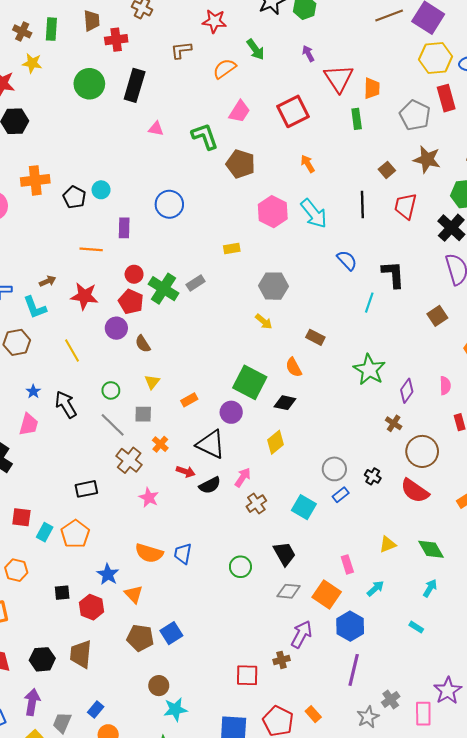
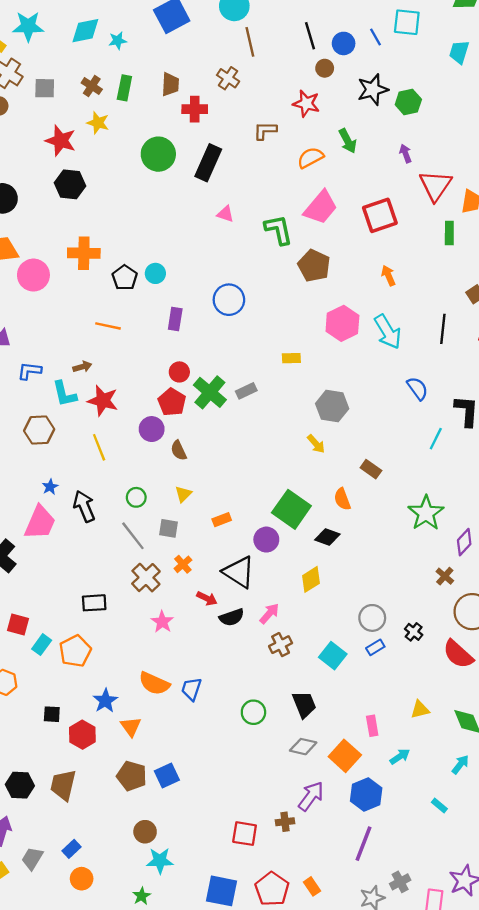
pink trapezoid: (240, 112) -> (321, 207), size x1.4
orange line: (91, 249) -> (108, 326), moved
red star: (84, 296) -> (103, 401), moved
pink trapezoid: (29, 424) -> (40, 523), size x1.4

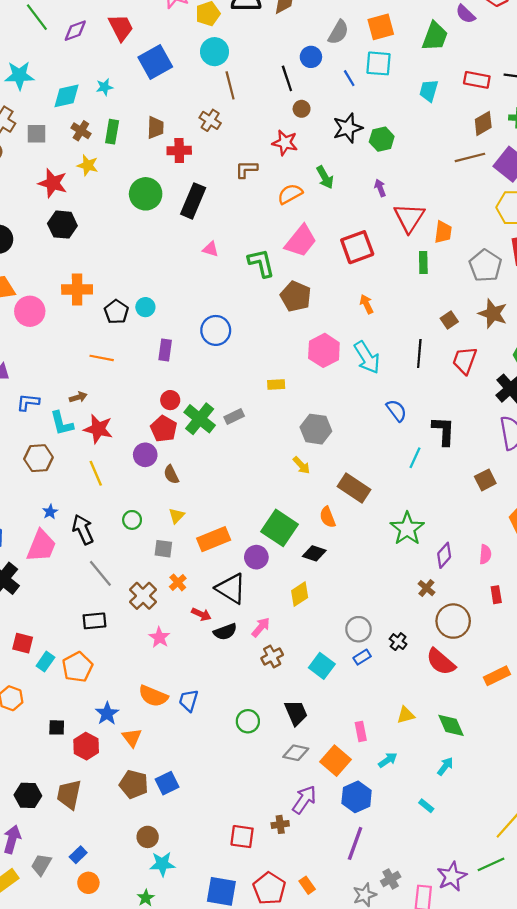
cyan diamond: (85, 31) -> (67, 96), moved
blue circle: (344, 43) -> (311, 57), moved
brown rectangle: (371, 469) -> (354, 488), size x1.6
orange rectangle: (222, 520) -> (214, 539), size x1.8
gray line: (133, 536) -> (100, 573), moved

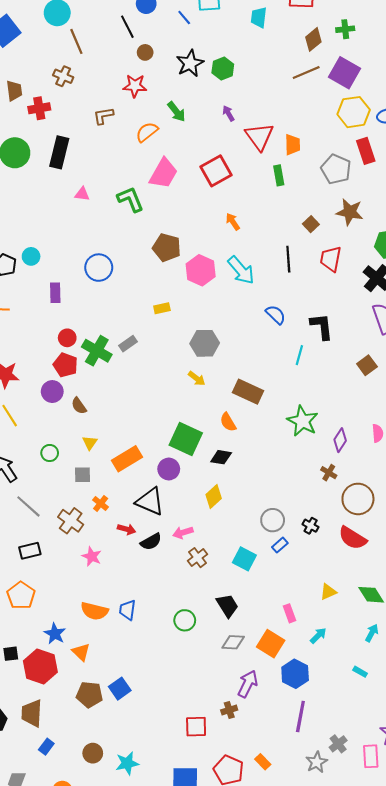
brown pentagon: (296, 296) -> (167, 248), moved
pink arrow: (261, 627) -> (183, 532), turned -138
red hexagon: (86, 746) -> (40, 667), size x1.4
brown circle: (148, 837) -> (93, 753), moved
blue rectangle: (78, 855) -> (46, 747), moved

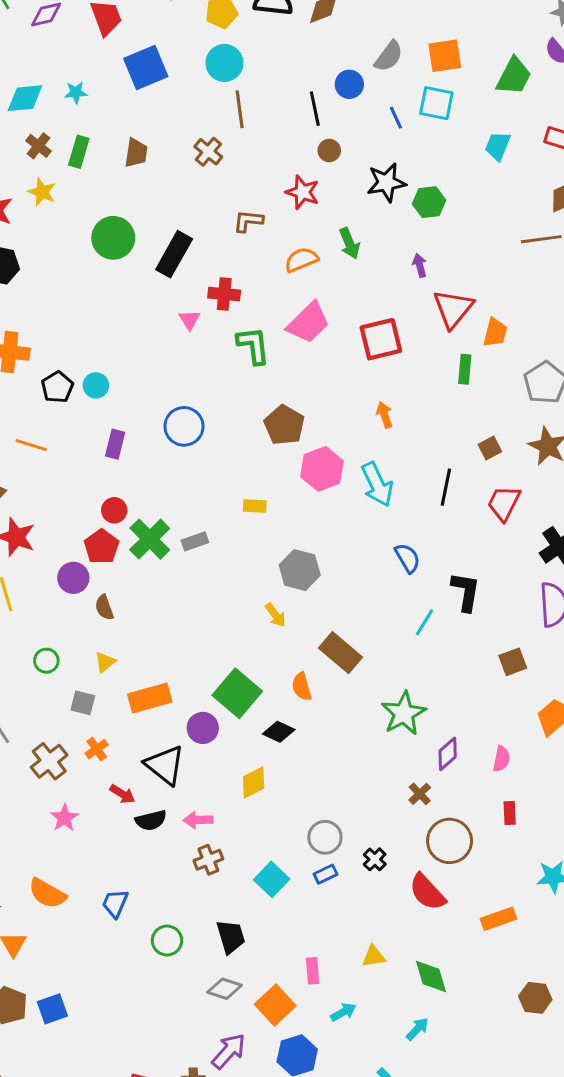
red cross: (39, 108) -> (224, 294), moved
pink triangle: (82, 194) -> (189, 320), turned 35
blue trapezoid: (127, 610) -> (115, 903), moved

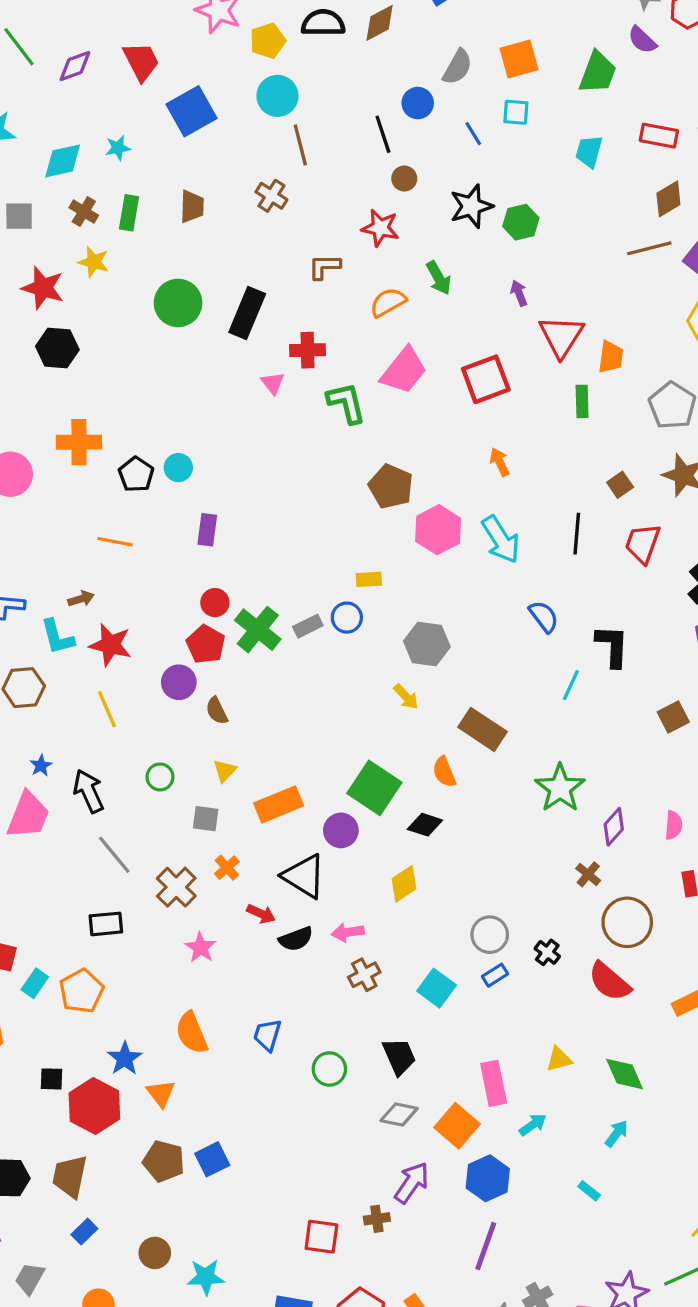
cyan square: (436, 103) -> (516, 112), size x0.7
blue circle: (184, 426) -> (347, 618), moved, size x0.7
orange semicircle: (47, 893) -> (192, 1033), turned 45
pink rectangle: (313, 971) -> (494, 1083), size x1.5

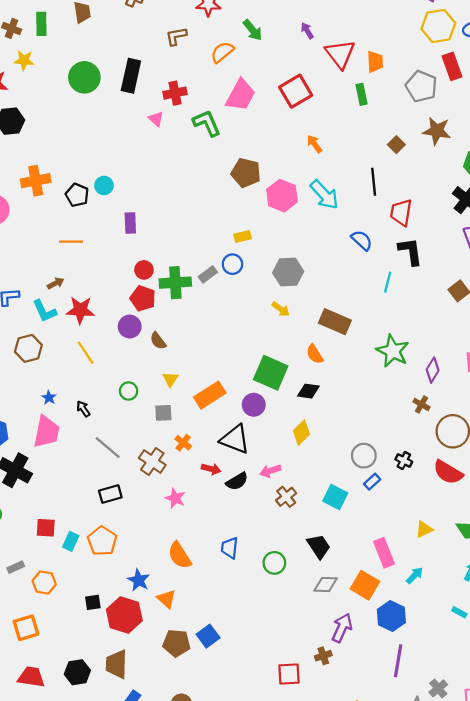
red trapezoid: (643, 543) -> (401, 212), moved
green cross: (258, 630) -> (175, 283), turned -32
black arrow: (89, 791) -> (83, 409), size x0.6

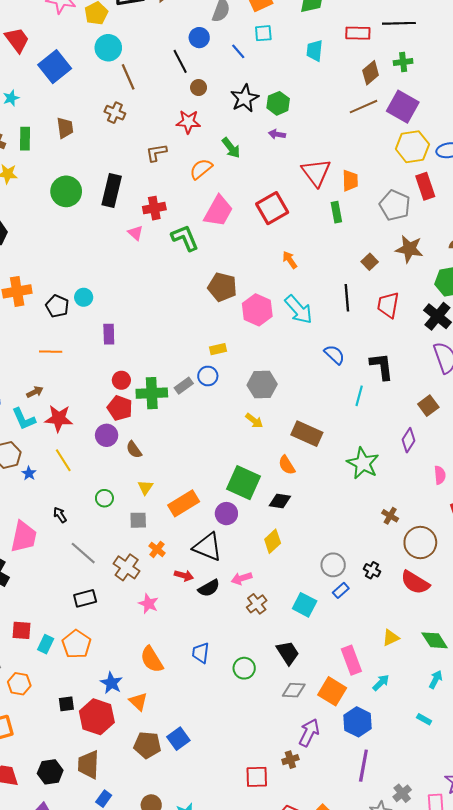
purple arrow: (307, 31) -> (277, 134), moved, turned -49
red trapezoid: (401, 212) -> (388, 305), moved
purple diamond: (433, 370) -> (409, 440), moved
blue star: (49, 398) -> (29, 473), moved

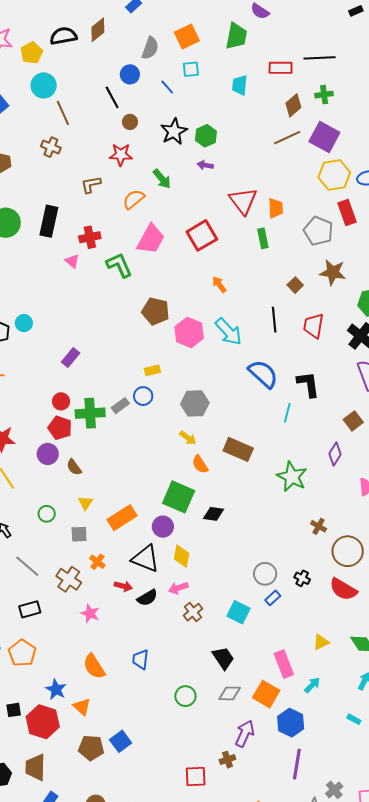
purple rectangle: (109, 334) -> (71, 357), moved, turned 42
blue semicircle: (334, 355) -> (263, 374), size x1.5
orange semicircle: (287, 465) -> (200, 464), moved
yellow diamond: (273, 541) -> (182, 556), moved, turned -35
green circle: (244, 668) -> (185, 696), moved

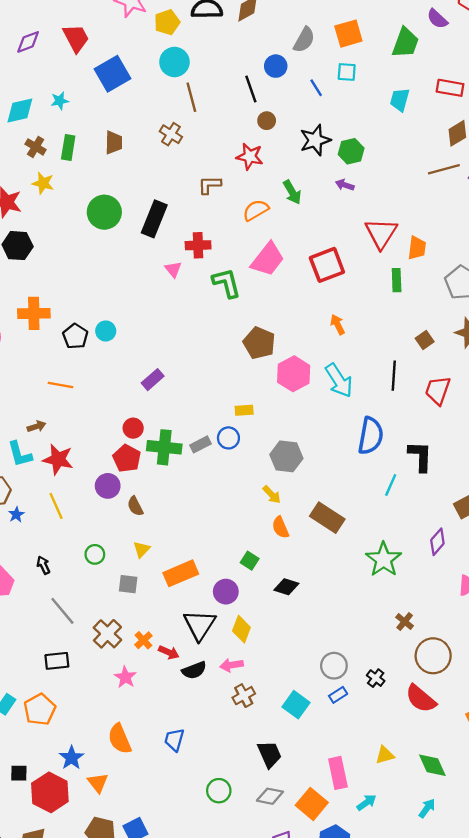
blue semicircle: (263, 374) -> (371, 436), turned 48
green square: (179, 497) -> (250, 561), size x0.5
black triangle: (145, 559) -> (200, 625), turned 32
orange cross: (97, 562) -> (143, 640), moved

